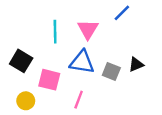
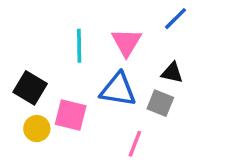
black triangle: (136, 64) -> (172, 73), moved, turned 35
pink line: (79, 100) -> (135, 144), moved
yellow circle: (26, 101) -> (37, 129), moved

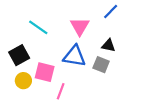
cyan line: (79, 46) -> (38, 27), moved, turned -54
black square: (30, 88) -> (19, 55), turned 30
pink line: (135, 144) -> (61, 91), moved

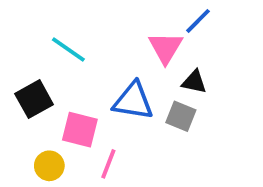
pink triangle: (80, 26) -> (166, 48), moved
yellow circle: (23, 81) -> (49, 166), moved

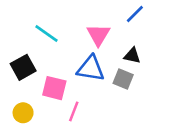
pink triangle: (166, 48) -> (98, 35), moved
yellow circle: (49, 166) -> (23, 113), moved

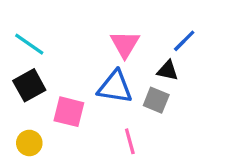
blue line: (135, 14) -> (184, 41), moved
cyan line: (46, 34) -> (29, 44), moved
pink line: (74, 111) -> (130, 141), moved, turned -36

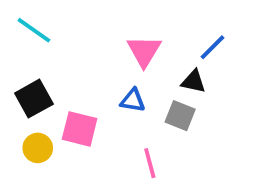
cyan line: (29, 44) -> (34, 30), moved
blue triangle: (115, 87) -> (133, 100), size x0.6
yellow circle: (29, 143) -> (38, 148), moved

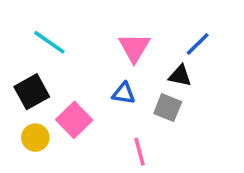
cyan line: (34, 30) -> (49, 42), moved
pink square: (80, 129) -> (74, 120), turned 32

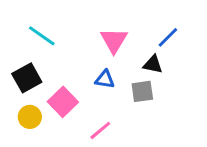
gray square: (168, 108) -> (142, 91), turned -30
pink line: (139, 152) -> (100, 130), moved, turned 65

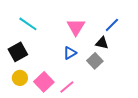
blue triangle: (105, 79) -> (70, 53), turned -40
gray square: (142, 91) -> (95, 61), turned -35
pink square: (63, 102) -> (44, 82), moved

